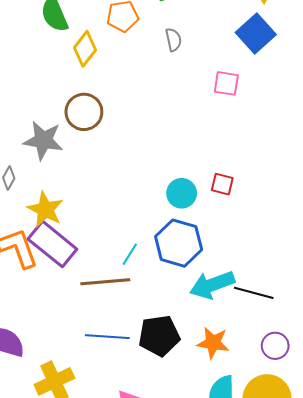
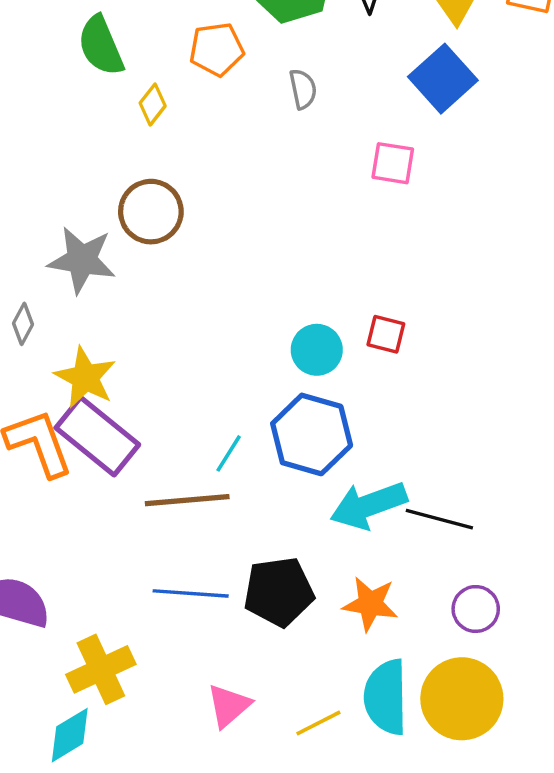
yellow diamond: (85, 49) -> (153, 104), size x0.7

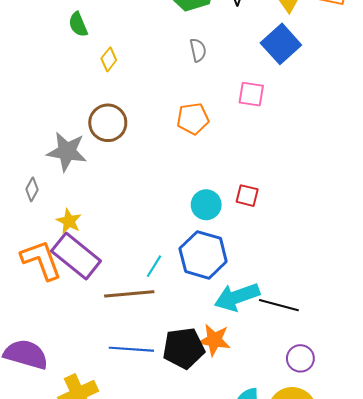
green semicircle: (101, 46) -> (78, 24), size x0.7
orange pentagon: (217, 49) -> (193, 119), moved
yellow star: (85, 377) -> (69, 221), size x0.7
orange star: (370, 604) -> (214, 340), moved

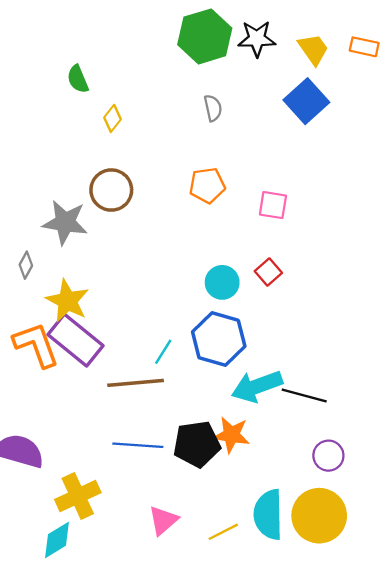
pink square: (251, 94) -> (273, 205), moved
red square: (247, 196) -> (268, 272), turned 35
yellow star: (69, 221) -> (67, 301), size x1.5

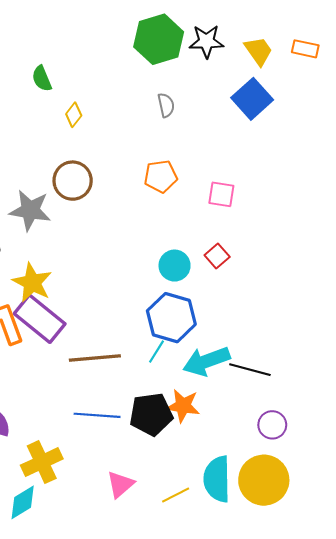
cyan line: (163, 352) -> (156, 352), moved

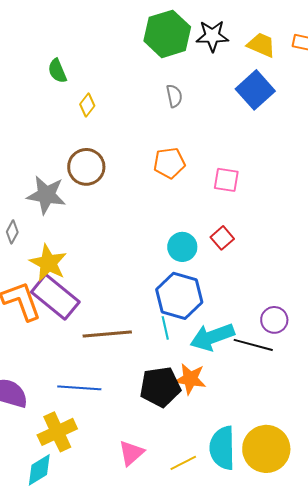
yellow trapezoid: (258, 51) -> (261, 45), turned -32
cyan line: (156, 352) -> (165, 328), turned -45
blue line: (97, 415) -> (79, 388), moved
purple circle: (272, 425) -> (274, 320), moved

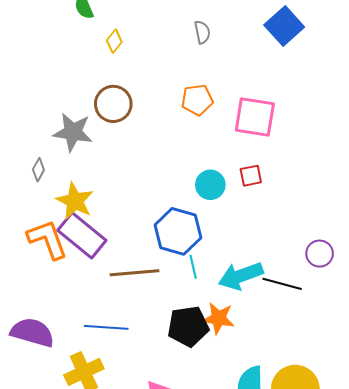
pink square: (226, 180) -> (255, 117), size x1.6
red square: (222, 238) -> (251, 176), turned 30
blue hexagon: (179, 296) -> (178, 231), moved
purple circle: (274, 320) -> (320, 254), moved

